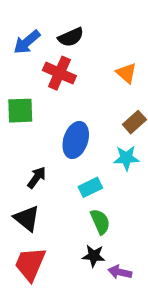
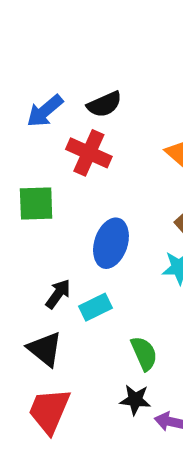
cyan rectangle: (90, 187) -> (96, 307), moved

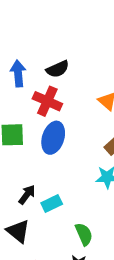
blue arrow: (45, 111) -> (18, 73), turned 125
blue ellipse: (111, 243) -> (53, 138), moved

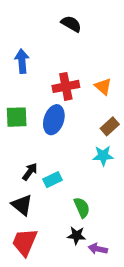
black semicircle: (58, 69) -> (71, 24), moved, turned -126
red cross: (47, 101) -> (66, 86), moved, turned -35

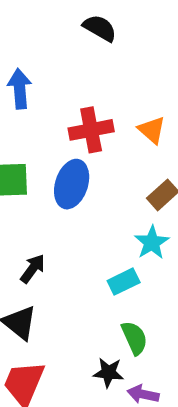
cyan star: (103, 156) -> (152, 243), turned -30
cyan rectangle: (53, 180) -> (124, 282), moved
green semicircle: (82, 208) -> (134, 338), moved

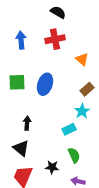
red cross: (91, 130) -> (55, 39), moved
black arrow: (33, 269) -> (27, 123), turned -32
black star: (108, 373) -> (52, 167), moved

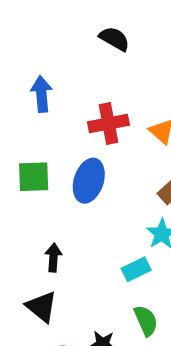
red cross: (55, 39) -> (108, 124), moved

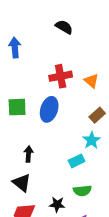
blue arrow: (42, 94) -> (15, 48), moved
green semicircle: (146, 321) -> (82, 191), turned 108

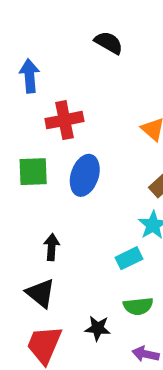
red cross: (61, 76) -> (64, 120), moved

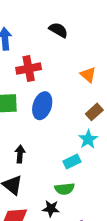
black semicircle: (109, 43) -> (58, 30), moved
green semicircle: (138, 306) -> (65, 189), moved

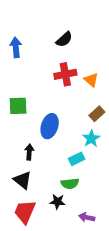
black semicircle: (58, 30) -> (64, 39), turned 108
red cross: (29, 69) -> (65, 74), moved
blue ellipse: (42, 106) -> (50, 126), moved

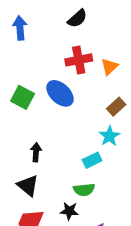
orange triangle: (91, 80) -> (109, 67), turned 35
green square: (18, 106) -> (23, 97), turned 30
blue ellipse: (50, 126) -> (60, 93), moved, turned -65

